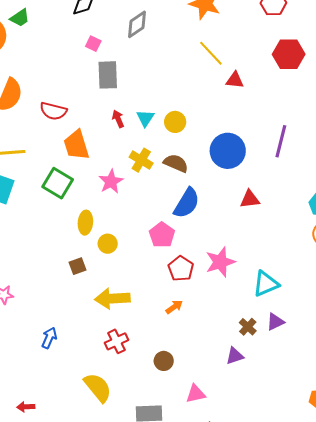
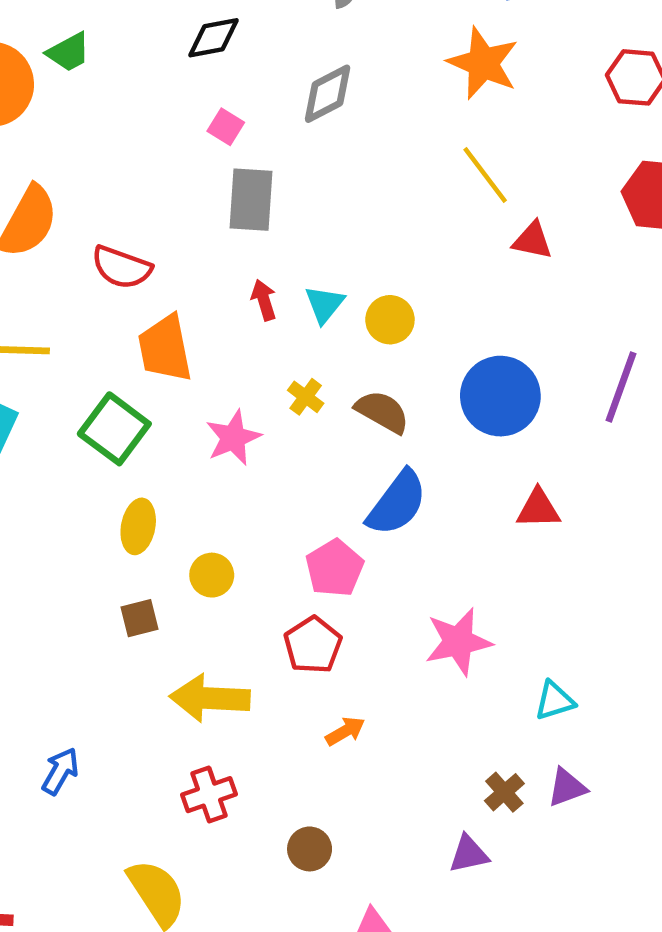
yellow cross: (141, 160) -> (306, 397), size x0.7
yellow ellipse: (85, 223) -> (138, 526), moved
red pentagon: (181, 269) -> (313, 645), moved
cyan triangle: (266, 284) -> (555, 701), size x0.7

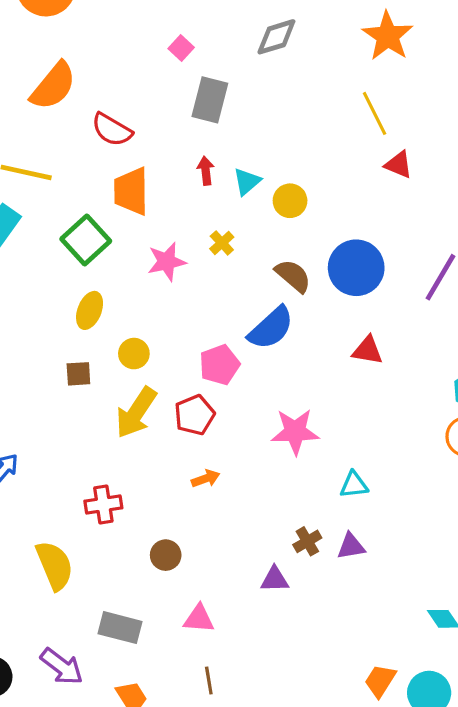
pink square: (226, 127) -> (181, 48), moved
brown semicircle: (382, 412) -> (293, 276), moved
yellow arrow: (210, 698) -> (136, 413), moved, turned -70

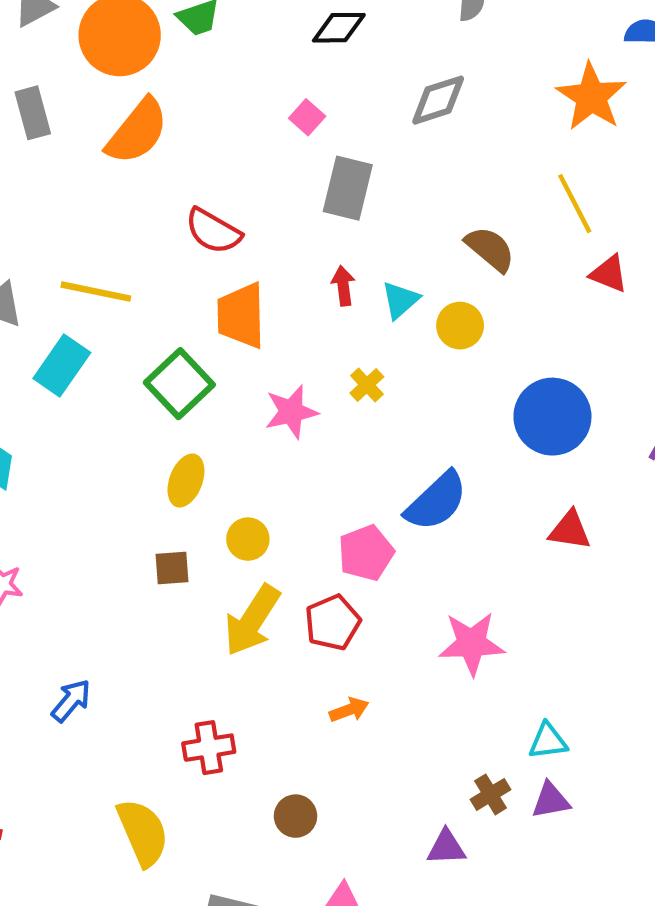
orange semicircle: (53, 86) -> (137, 131), moved
brown semicircle: (293, 276) -> (490, 249), moved
cyan triangle: (354, 485) -> (548, 741), moved

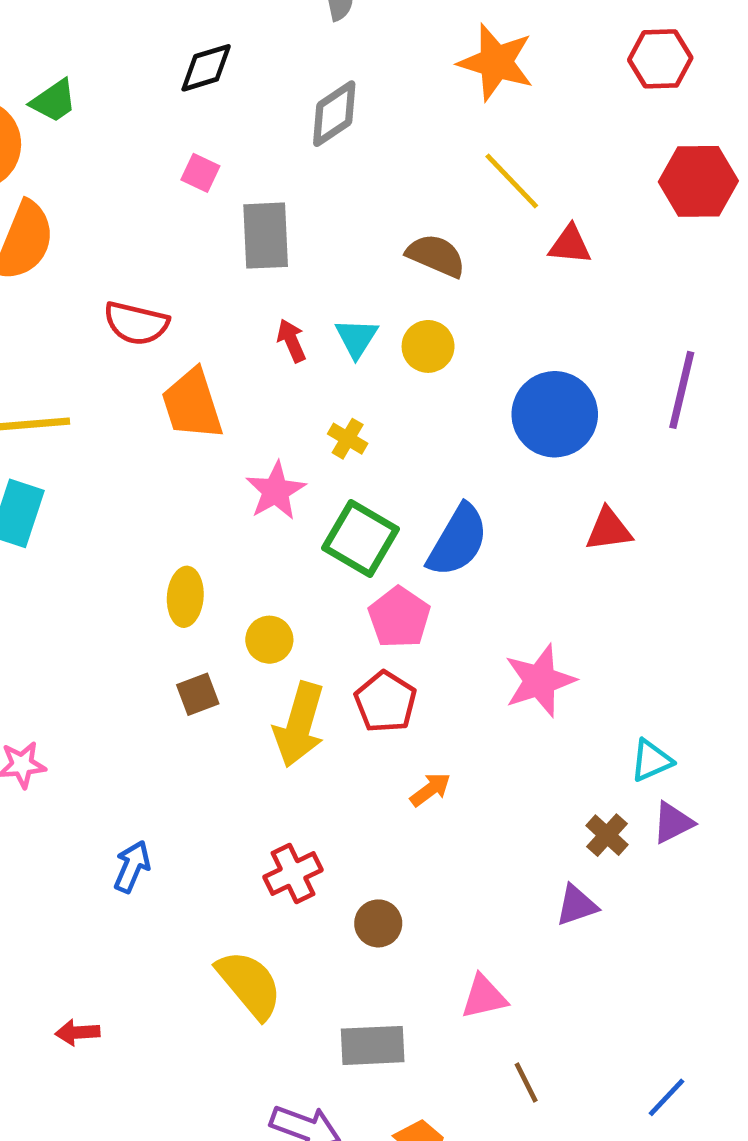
green square: (179, 384) -> (360, 538), moved
brown circle: (296, 816) -> (378, 923), moved

